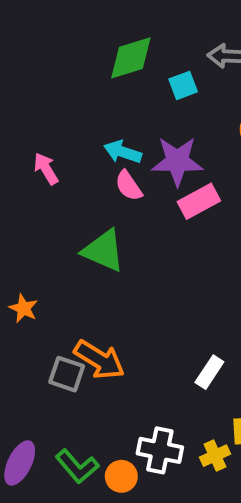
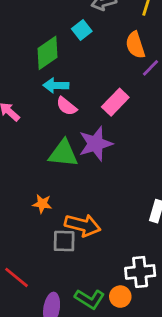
green diamond: (131, 58) -> (48, 53), moved
purple star: (177, 161) -> (96, 144), moved
orange star: (24, 308) -> (42, 204), moved

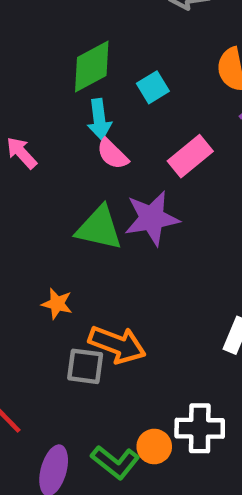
cyan square: (82, 30) -> (153, 87), moved
cyan arrow: (56, 85) -> (99, 119), turned -105
orange circle: (120, 297) -> (154, 447), moved

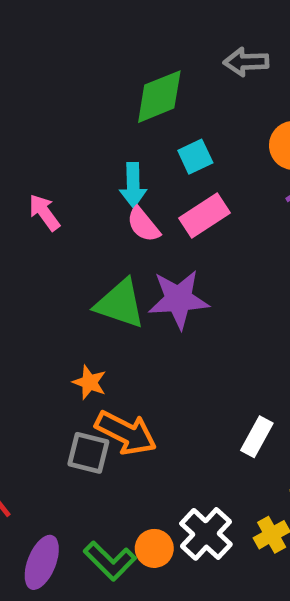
green diamond: (92, 67) -> (159, 97), moved
pink rectangle: (190, 156) -> (205, 215), moved
orange star: (57, 304) -> (89, 382), moved
white cross: (200, 428) -> (206, 534), turned 36

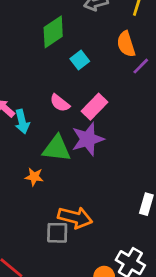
cyan arrow: (133, 185) -> (22, 122), moved
pink rectangle: (205, 215) -> (94, 107), moved
orange star: (89, 382) -> (34, 177), moved

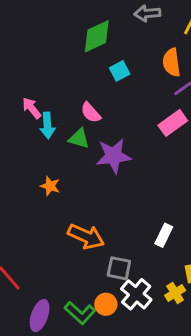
pink rectangle: (94, 107) -> (173, 123), moved
green triangle: (57, 148) -> (79, 138), moved, size x0.7
gray square: (57, 233) -> (119, 268), moved

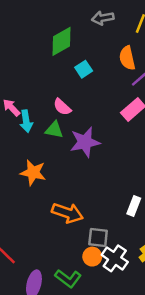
orange star: (50, 186) -> (33, 173), size x1.5
orange circle: (106, 304) -> (92, 257), moved

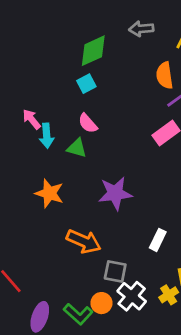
cyan square: (84, 69) -> (86, 84), moved
purple star: (85, 142) -> (115, 193), moved
orange circle: (92, 257) -> (101, 303), moved

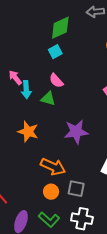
white cross: (132, 296) -> (82, 219), moved, turned -30
orange circle: (101, 303) -> (51, 192), moved

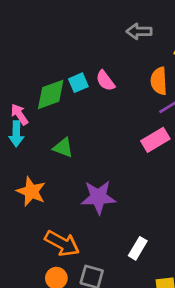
green diamond: (60, 28) -> (51, 94), moved
pink semicircle: (56, 81) -> (105, 81), moved
cyan arrow: (26, 90) -> (16, 134), moved

